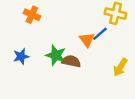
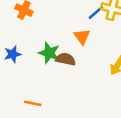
blue line: (100, 34) -> (96, 13), moved

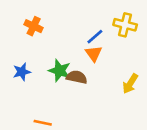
blue line: (96, 13) -> (95, 37), moved

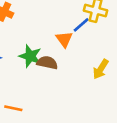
blue line: (95, 37) -> (81, 25), moved

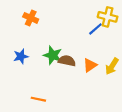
orange triangle: (64, 39) -> (90, 65), moved, turned 32

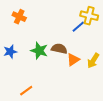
brown semicircle: (67, 61) -> (59, 49), moved
orange line: (38, 99) -> (26, 91), turned -48

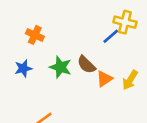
orange cross: (19, 17) -> (35, 35), moved
brown semicircle: (59, 49) -> (86, 65), turned -147

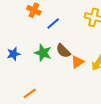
orange cross: (35, 35) -> (34, 10), moved
blue line: (111, 36) -> (53, 23), moved

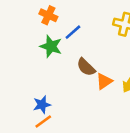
green star: (43, 53) -> (51, 46), moved
blue star: (14, 54) -> (42, 105), moved

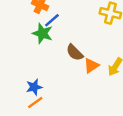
blue line: (73, 32) -> (52, 20), moved

